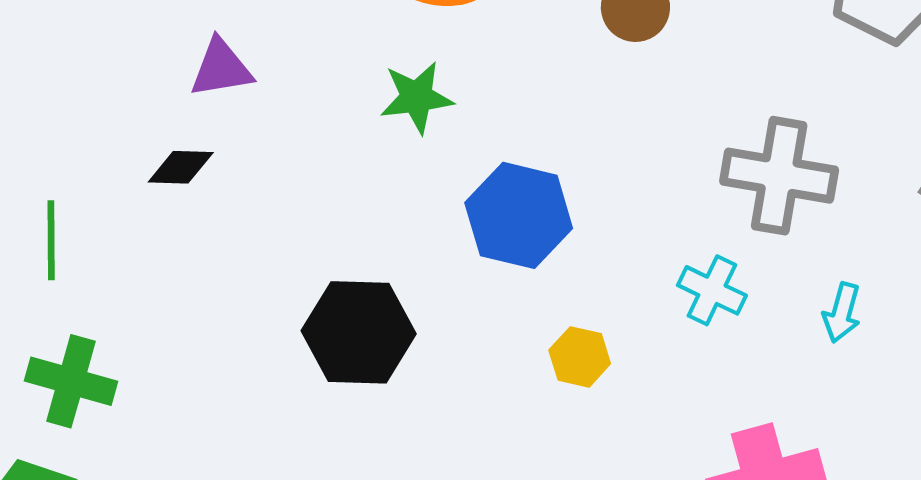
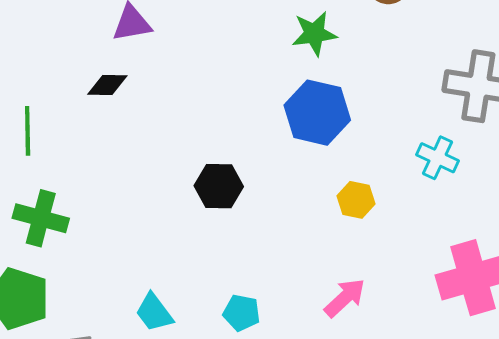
green star: (417, 97) -> (314, 34), moved
black hexagon: (359, 332) -> (219, 186), size x0.7

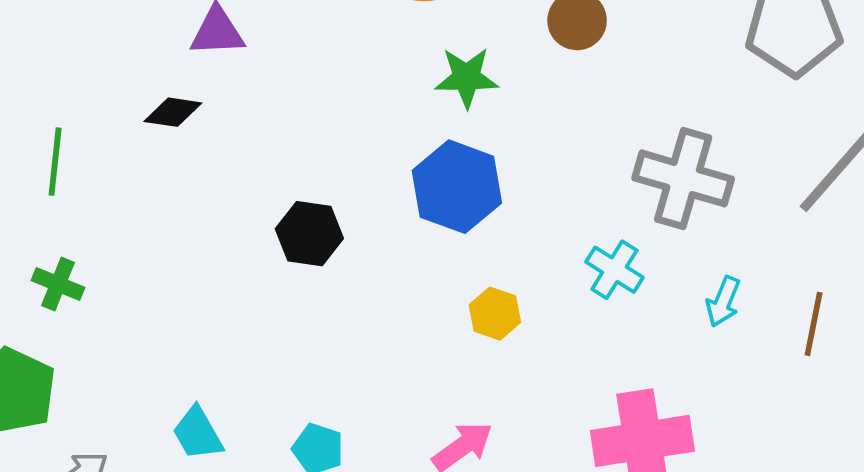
black hexagon: (219, 186) -> (309, 234), moved
green cross: (41, 218) -> (58, 284), size x0.7

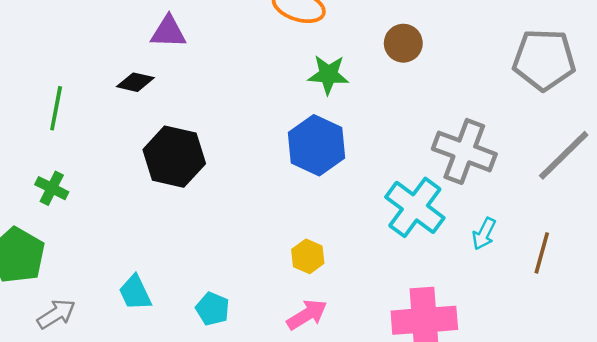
black hexagon: (309, 234) -> (174, 157), moved, size x1.4
cyan cross: (614, 270) -> (415, 207), size x1.6
yellow hexagon: (495, 314) -> (308, 256), moved

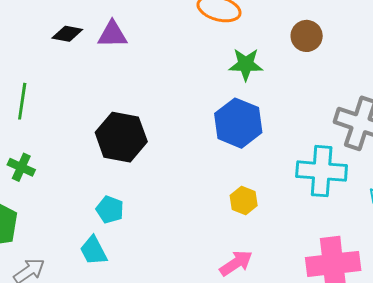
black diamond: (135, 82) -> (67, 34), moved
cyan cross: (415, 207) -> (322, 171), turned -30
yellow hexagon: (308, 256) -> (244, 200), moved
cyan pentagon: (213, 309) -> (110, 210), moved

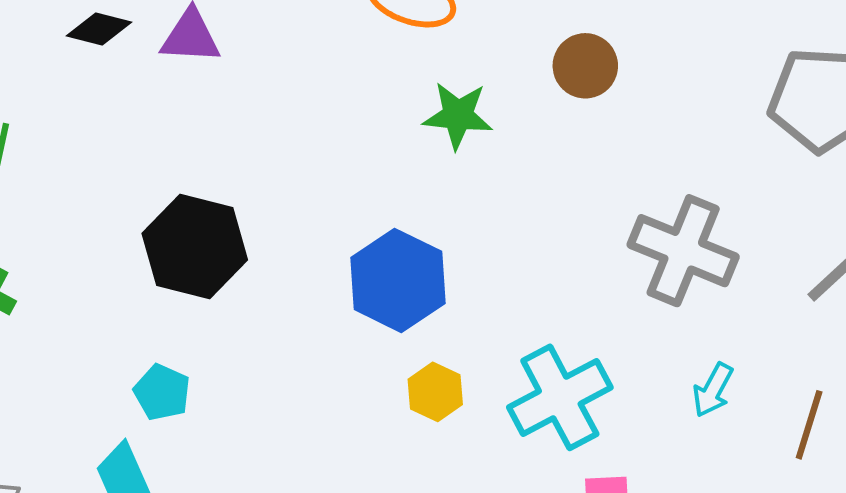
blue hexagon: (238, 123) -> (398, 280), moved
cyan cross: (322, 171) -> (560, 397), moved, turned -36

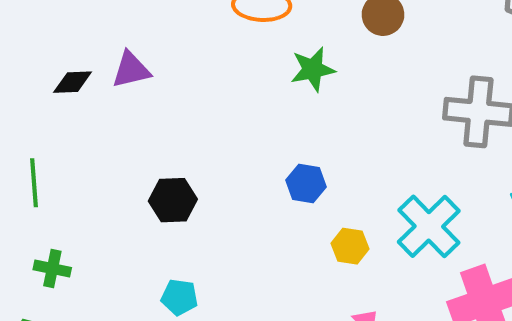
black hexagon: (195, 247) -> (173, 200), size x0.7
blue hexagon: (398, 280) -> (306, 183), size x0.6

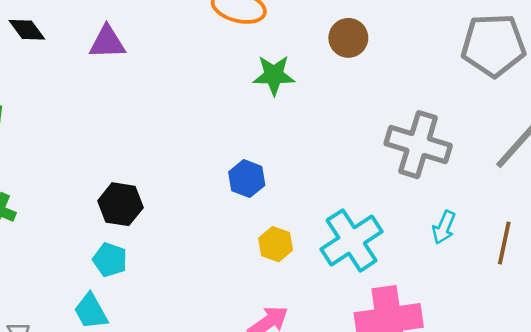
black diamond: (73, 82) -> (27, 30), moved, turned 45
black hexagon: (173, 200) -> (120, 204), moved

